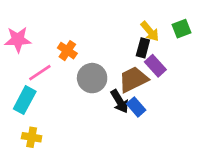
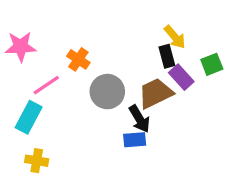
green square: (181, 29) -> (212, 64), moved
black rectangle: (143, 48) -> (167, 56), turned -30
blue rectangle: (136, 107) -> (135, 140), moved, turned -54

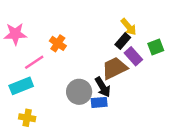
black rectangle: (167, 56) -> (123, 41), turned 56
gray circle: (107, 92) -> (79, 92), moved
cyan rectangle: (29, 117) -> (21, 86), turned 40

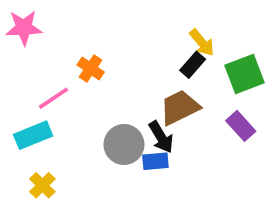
pink star: (15, 34) -> (24, 28), moved
green square: (156, 47) -> (245, 74), size x1.5
purple rectangle: (133, 56) -> (241, 126), moved
yellow cross: (27, 118) -> (42, 185), turned 35

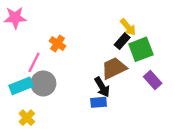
green square: (245, 74) -> (141, 49), moved
pink line: (53, 98) -> (34, 62), turned -30
gray circle: (124, 144) -> (43, 83), moved

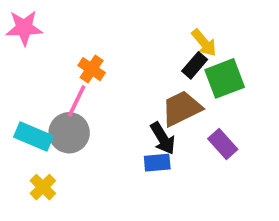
pink line: (34, 62) -> (77, 101), moved
purple rectangle: (153, 80) -> (223, 144), moved
cyan rectangle: (21, 86) -> (34, 136), turned 45

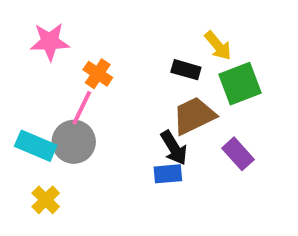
pink star: (24, 28) -> (50, 42), moved
black rectangle: (195, 65) -> (186, 70), moved, turned 65

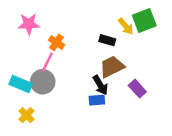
green square: (240, 84) -> (144, 21), moved

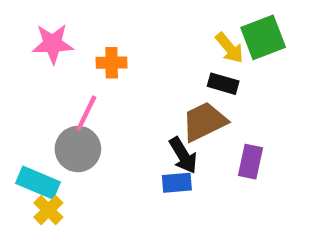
black rectangle: (107, 40) -> (223, 84), moved
orange cross: (57, 42) -> (112, 63), moved, turned -35
cyan rectangle: (21, 84) -> (38, 183), moved
purple rectangle: (137, 89) -> (251, 162), turned 54

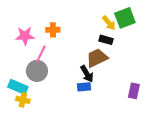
pink star: (53, 44) -> (25, 36), moved
purple rectangle: (251, 162) -> (134, 91), moved
yellow cross: (48, 210) -> (23, 100), turned -32

